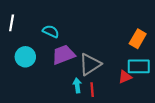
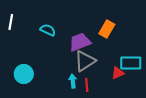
orange rectangle: (138, 39) -> (107, 29), moved
purple trapezoid: (63, 55) -> (80, 42), moved
cyan circle: (25, 57) -> (24, 74), moved

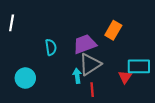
cyan semicircle: (48, 30) -> (51, 47), moved, turned 56
red triangle: (118, 73) -> (125, 77), turned -32
cyan arrow: (73, 81) -> (77, 76), moved

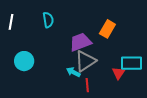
cyan semicircle: (51, 47) -> (48, 20), moved
cyan arrow: (77, 76) -> (73, 72), turned -56
cyan circle: (25, 78) -> (24, 61), moved

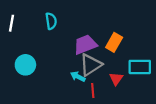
orange rectangle: (107, 29) -> (114, 42), moved
red triangle: (118, 73) -> (116, 79), moved

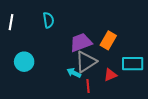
red triangle: (116, 79) -> (110, 75), turned 32

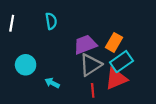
cyan rectangle: (133, 64) -> (121, 62), moved, turned -35
cyan arrow: (74, 73) -> (52, 83), moved
red triangle: (110, 75) -> (116, 79), size x1.6

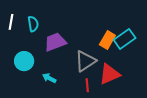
cyan semicircle: (51, 21) -> (33, 24), moved
purple trapezoid: (85, 45) -> (55, 42), moved
cyan rectangle: (121, 62) -> (125, 39), moved

